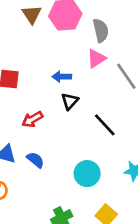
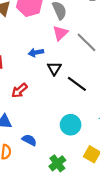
black triangle: (70, 101) -> (54, 68), moved
blue semicircle: (35, 160) -> (29, 140), moved

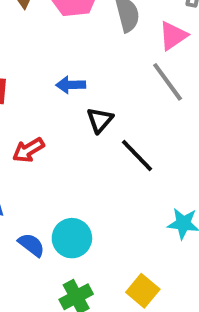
pink triangle: (60, 33) -> (173, 36), moved
cyan circle: (71, 125) -> (72, 238), moved

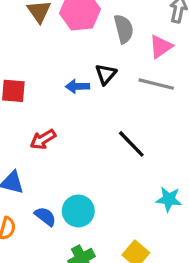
gray line: (168, 82) -> (156, 84), turned -40
black triangle: (100, 120) -> (106, 74), moved

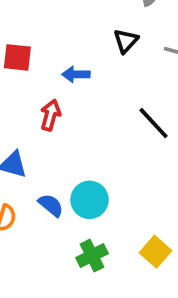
blue arrow: (77, 86) -> (76, 74), moved
red arrow: (43, 139) -> (50, 115), turned 135

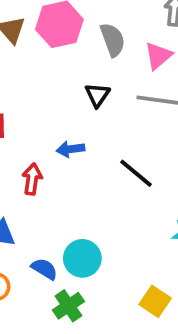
blue arrow: (76, 74) -> (70, 149), moved
green cross: (92, 256) -> (68, 306), moved

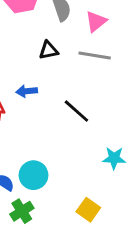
black triangle: (97, 95) -> (49, 50), turned 42

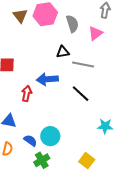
gray line: (95, 56) -> (83, 65), moved
blue arrow: (27, 91) -> (47, 79), size x1.5

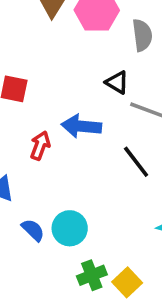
black triangle: (63, 52) -> (117, 82), turned 32
green cross: (42, 160) -> (92, 275), moved

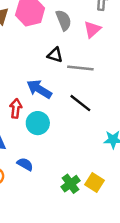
blue arrow: (81, 126) -> (39, 89), turned 40
cyan circle: (70, 228) -> (38, 123), moved

